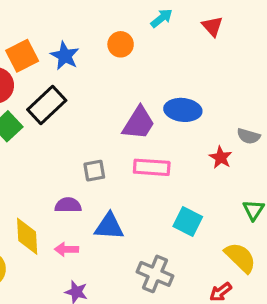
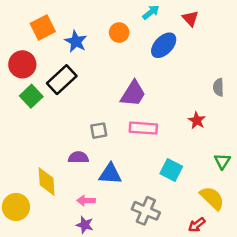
orange square: (22, 56) -> (43, 27), moved
blue ellipse: (183, 110) -> (164, 45), moved, turned -52
gray semicircle: (248, 136) -> (218, 87), moved, turned 72
pink arrow: (66, 249) -> (86, 201), moved

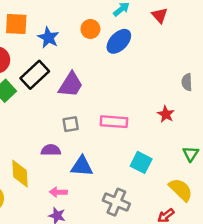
orange square: (43, 27) -> (16, 24), turned 30
blue ellipse: (164, 45) -> (119, 41), moved
purple trapezoid: (133, 94) -> (71, 85), moved

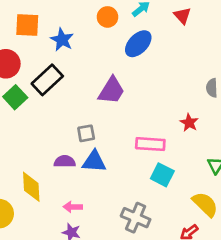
orange circle: (90, 29) -> (107, 17), moved
purple trapezoid: (71, 85) -> (112, 91), moved
pink rectangle: (114, 122) -> (150, 144), moved
blue triangle: (82, 166) -> (94, 161), moved

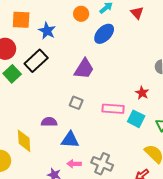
gray square: (86, 133) -> (76, 103), moved, turned 32
blue triangle: (94, 161) -> (70, 140), moved
cyan square: (162, 175) -> (136, 119), moved
pink arrow: (73, 207) -> (74, 164), moved

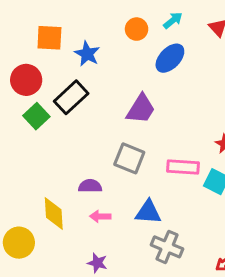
gray square: (76, 103) -> (129, 158), size x1.5
blue triangle: (70, 140) -> (148, 212), moved
pink arrow: (74, 164) -> (100, 216), moved

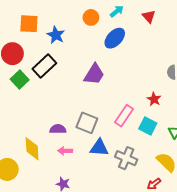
gray square: (129, 158) -> (87, 123), moved
pink rectangle: (183, 167) -> (124, 116), turned -60
gray cross: (167, 247) -> (126, 158), moved

